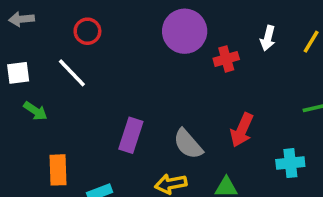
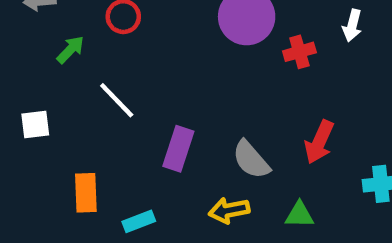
white square: (18, 73) -> (35, 124), moved
white line: (72, 73) -> (117, 100), moved
green arrow: (35, 111) -> (70, 50), moved, turned -80

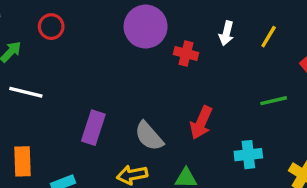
red cross: (299, 52) -> (186, 53), turned 30
white line: (117, 100) -> (26, 92), moved, turned -32

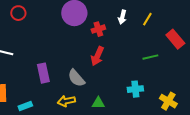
red cross: (186, 53) -> (98, 29), turned -32
red arrow: (201, 123) -> (97, 56), moved
purple rectangle: (93, 128) -> (43, 73), turned -30

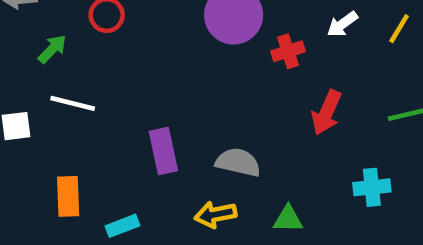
white arrow: (122, 17) -> (342, 24), turned 40
red arrow: (97, 56) -> (326, 112), moved
gray semicircle: (76, 78) -> (238, 162), turned 144

